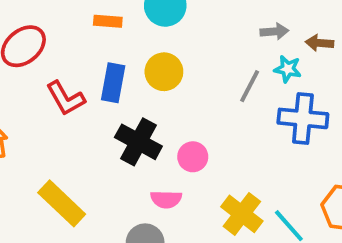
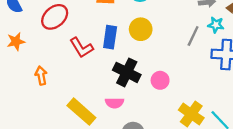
pink semicircle: (166, 199) -> (115, 103), moved

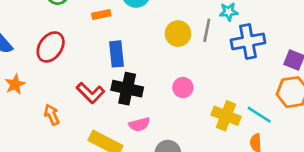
yellow circle: (141, 29) -> (178, 34), moved
red L-shape: (81, 48) -> (90, 93), moved
black cross: (127, 72) -> (127, 89), moved

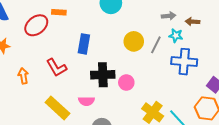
orange rectangle: (101, 15) -> (59, 12), moved
black cross: (127, 89) -> (103, 75), moved, turned -30

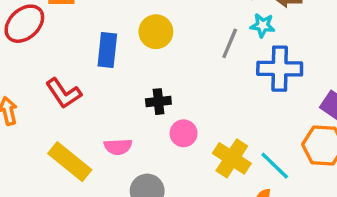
yellow circle: (134, 41) -> (156, 32), moved
black cross: (103, 75) -> (158, 102), moved, size x0.6
pink circle: (126, 83) -> (184, 133), moved

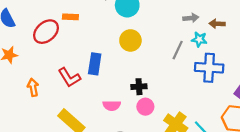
blue rectangle: (107, 50) -> (95, 64), moved
black cross: (158, 102) -> (139, 87), moved
pink semicircle: (118, 147) -> (112, 106), moved

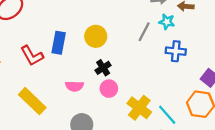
yellow circle: (130, 40) -> (96, 36), moved
blue cross: (209, 68) -> (176, 51), size x0.7
black cross: (139, 87) -> (103, 68), turned -32

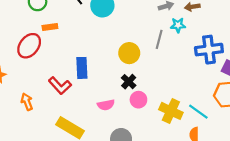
yellow circle: (96, 36) -> (129, 53), moved
blue cross: (176, 51) -> (209, 50), moved, size x1.4

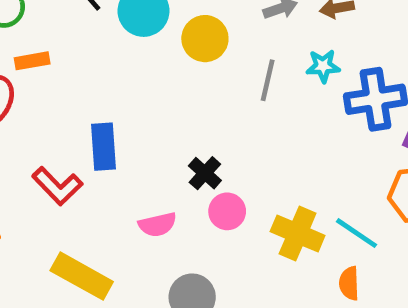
cyan star: (178, 25) -> (323, 66), moved
yellow circle: (129, 53) -> (205, 39), moved

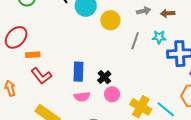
orange rectangle: (32, 61) -> (33, 55), moved
blue rectangle: (103, 147) -> (78, 72), moved

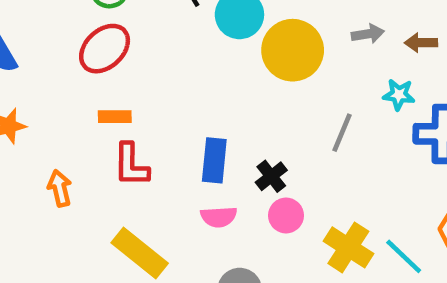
yellow circle: (110, 20) -> (293, 50), size x1.4
red ellipse: (16, 37) -> (105, 49), moved
gray line: (135, 41) -> (342, 133), moved
red L-shape: (41, 76) -> (131, 165), turned 35

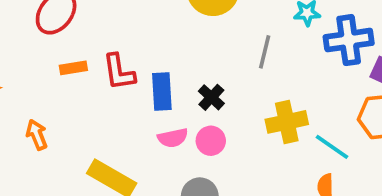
red L-shape: (131, 165) -> (119, 72), moved
pink circle: (286, 215) -> (211, 141), moved
yellow cross: (348, 247) -> (287, 122), moved, turned -36

